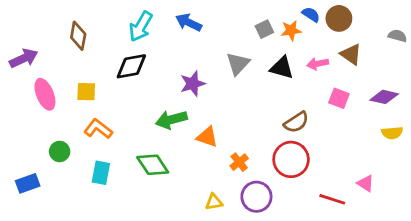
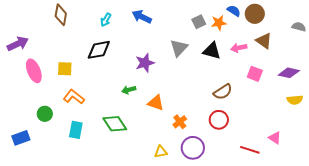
cyan arrow: (141, 26) -> (106, 20), size x0.6
brown diamond: (78, 36) -> (61, 15), moved
green arrow: (171, 120) -> (129, 90), size x0.6
red circle: (291, 159) -> (219, 120), size x0.7

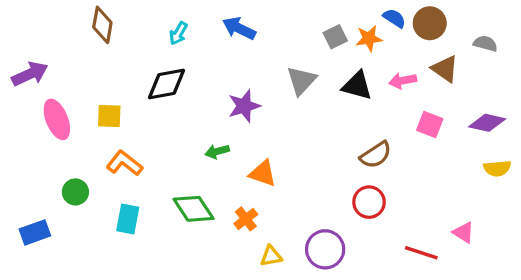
gray semicircle: (299, 27) -> (485, 43), moved
orange cross: (180, 122) -> (246, 219), moved

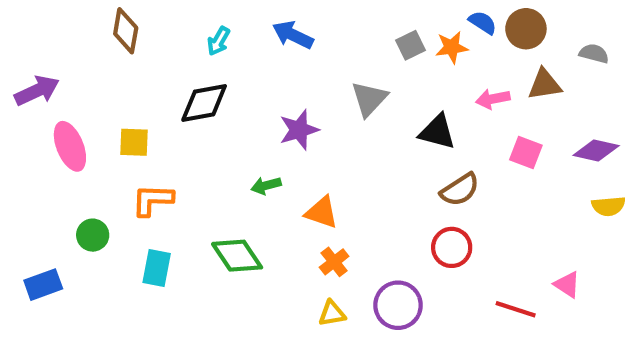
brown triangle: (445, 69) -> (545, 84), turned -44
black triangle: (357, 86) -> (437, 132), moved
orange L-shape: (124, 163) -> (152, 200), turned -36
orange cross: (246, 219) -> (334, 262), moved

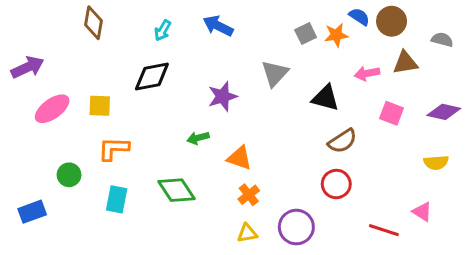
pink ellipse: (70, 146) -> (52, 109), turned 76
yellow semicircle: (608, 206) -> (436, 163), moved

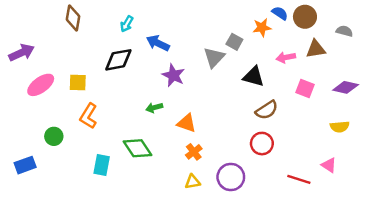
blue arrow: (218, 26) -> (158, 43), moved
gray square: (306, 34) -> (234, 42), moved, turned -35
purple star: (223, 96) -> (173, 75), turned -30
orange L-shape: (114, 149) -> (88, 116), turned -60
cyan rectangle: (117, 199) -> (102, 165), moved

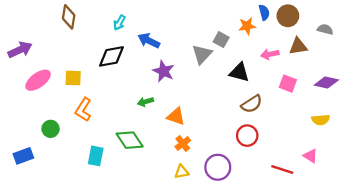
blue semicircle: (280, 13) -> (264, 12), turned 42

